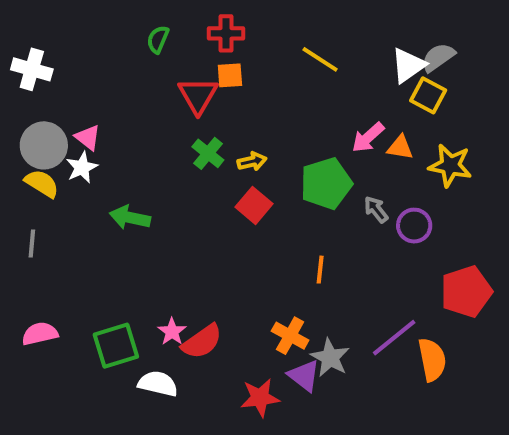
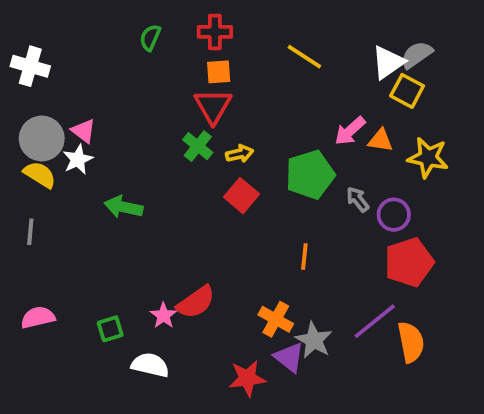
red triangle: (198, 95) -> (213, 106), moved
red pentagon: (466, 292) -> (409, 262), moved
red semicircle: (202, 342) -> (196, 302), moved
green square: (116, 346) -> (110, 329), size x0.6

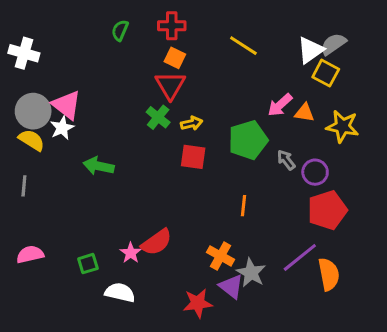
orange square: (219, 72) -> (175, 58), turned 30
pink triangle: (84, 131) -> (67, 105), size x1.5
red square: (242, 196) -> (193, 157), turned -32

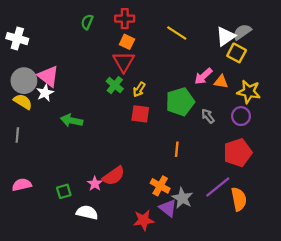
yellow arrow: (192, 123) -> (139, 89), turned 136
purple circle: (315, 172) -> (241, 116), moved

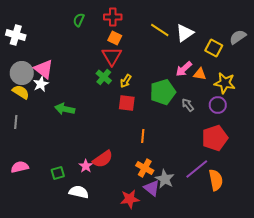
gray semicircle: (242, 32) -> (238, 37), moved
white triangle: (226, 36) -> (185, 33), moved
orange line: (177, 149) -> (143, 136), moved

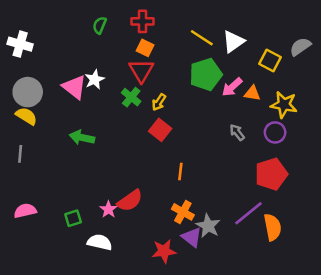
pink triangle: (44, 69) -> (74, 87), moved
white star: (41, 84) -> (95, 79), moved
green pentagon: (163, 92) -> (206, 74), moved
red square: (127, 103) -> (160, 130), turned 30

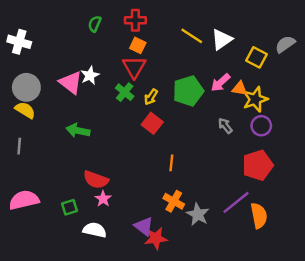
green pentagon: (206, 74) -> (188, 91), moved
yellow star: (284, 105) -> (255, 99), moved, turned -30
red semicircle: (130, 201) -> (96, 180), moved, turned 55
pink semicircle: (25, 211) -> (24, 200), size x1.4
purple triangle: (192, 237) -> (144, 226), moved

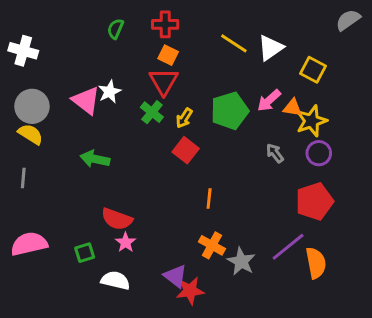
gray semicircle: (285, 44) -> (348, 20), moved

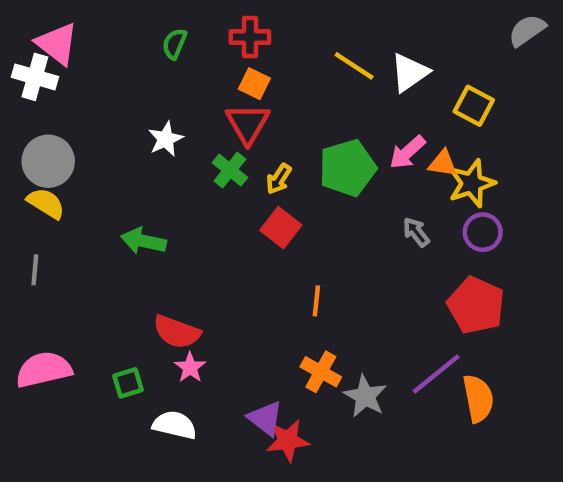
pink triangle: (86, 100) -> (57, 44), moved
red pentagon: (314, 201) -> (476, 305), turned -30

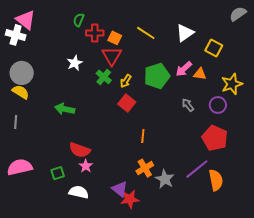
red cross: (250, 37) -> (95, 33), moved
yellow line: (354, 66) -> (146, 33), moved
yellow star: (472, 183) -> (232, 84), moved
orange cross: (321, 372) -> (145, 168), turned 30

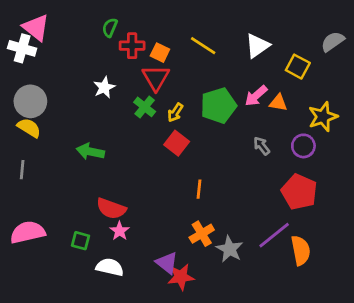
gray semicircle: (238, 14) -> (333, 41), moved
green square: (58, 173) -> (81, 241), turned 32

